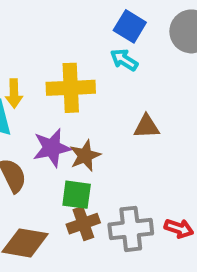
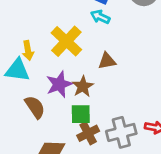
yellow cross: (71, 88) -> (66, 41), turned -36
brown triangle: (146, 127) -> (107, 61), moved

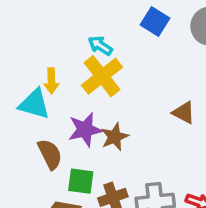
cyan arrow: (100, 17) -> (100, 46), moved
brown triangle: (107, 61) -> (184, 113), moved, turned 30
green square: (81, 114) -> (81, 181), moved

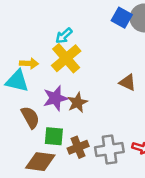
blue square: (155, 22) -> (122, 18), moved
cyan arrow: (100, 46) -> (64, 36), turned -72
yellow arrow: (51, 81) -> (29, 63), turned -84

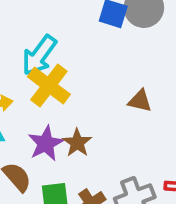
cyan arrow: (64, 36) -> (39, 55), size x1.6

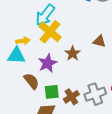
brown star: (77, 143) -> (73, 53), moved

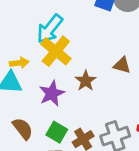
brown semicircle: (31, 81) -> (23, 129), moved
green square: (52, 92) -> (57, 132), turned 35

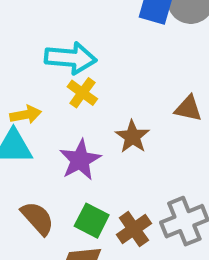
cyan arrow: (50, 29) -> (71, 58), turned -120
yellow cross: (56, 51) -> (82, 93), size x0.6

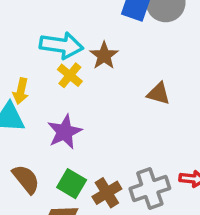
yellow arrow: (26, 115) -> (21, 91), turned 110
brown star: (132, 137) -> (104, 56), moved

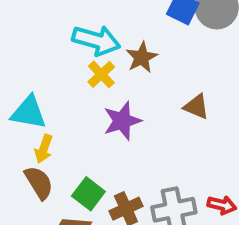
yellow arrow: (21, 91) -> (44, 149), moved
purple star: (65, 132) -> (122, 121), moved

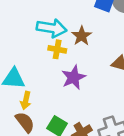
yellow cross: (101, 74) -> (57, 49), turned -30

